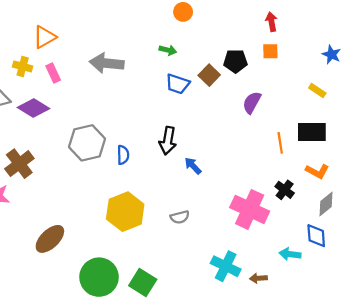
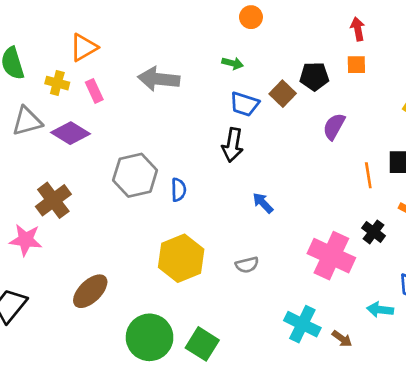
black arrow: (168, 141) -> (233, 145), moved
brown arrow: (258, 278) -> (342, 339), turned -140

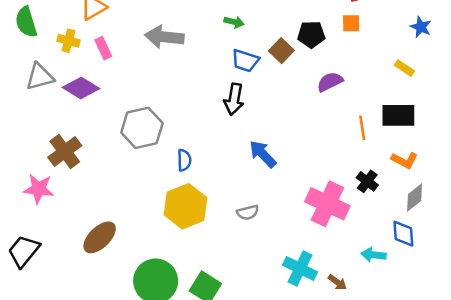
purple semicircle: (334, 126) -> (330, 82), turned 35
blue semicircle: (179, 190) -> (184, 160), moved
blue arrow: (263, 203) -> (263, 154), size x1.4

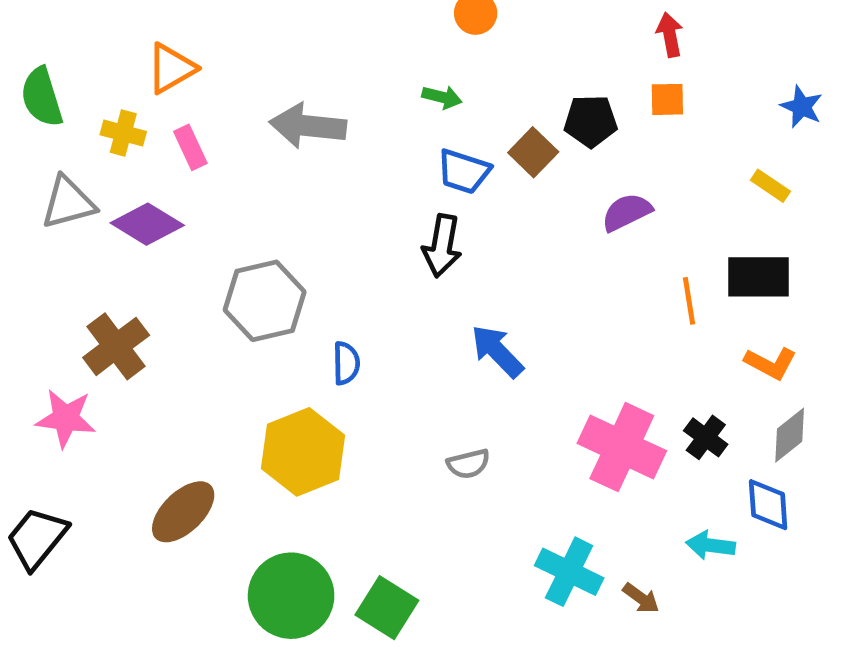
black cross: (367, 181) -> (706, 437), moved
yellow hexagon: (185, 206) -> (303, 452), moved

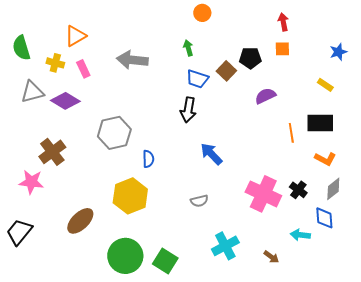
green arrow: (442, 97) -> (188, 48), turned -119
blue star: (802, 107) -> (338, 52), turned 30
cyan cross: (569, 572) -> (225, 246), moved, turned 36

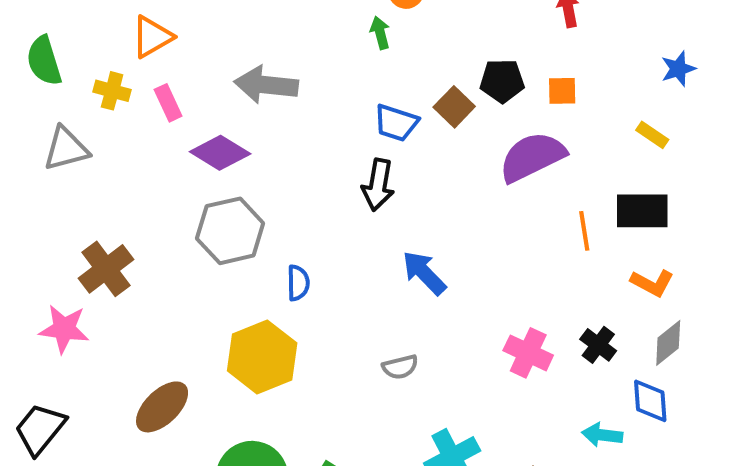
green arrow: (188, 48) -> (380, 33), moved
orange square: (282, 49) -> (562, 91), moved
purple semicircle: (265, 96) -> (532, 157), size x1.6
purple diamond: (65, 101) -> (220, 153), moved
pink cross: (263, 194) -> (528, 353), size x0.7

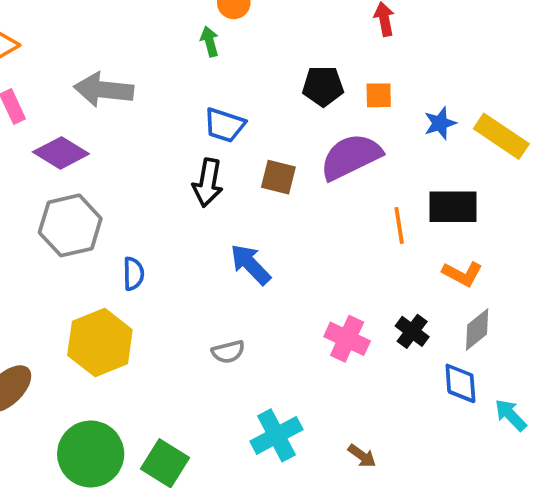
blue star: (678, 69) -> (440, 123), moved
brown square: (454, 107) -> (278, 177), moved, turned -30
yellow rectangle: (652, 135) -> (501, 136), moved, size x1.8
cyan arrow: (602, 435) -> (511, 415), moved, turned 39

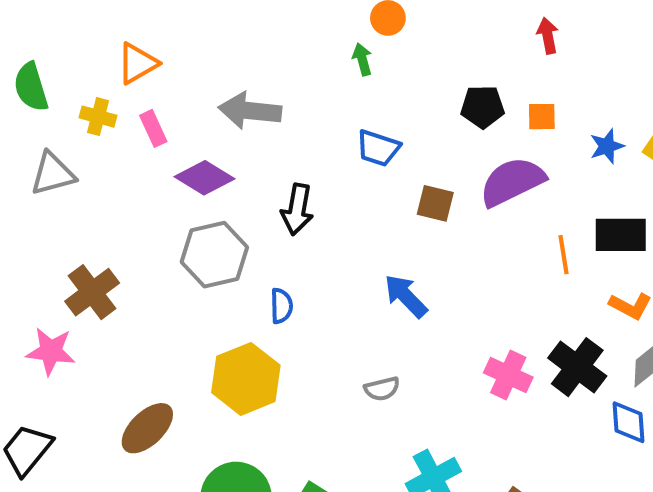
black arrow: (208, 183) -> (297, 209), moved
black cross: (412, 331) -> (577, 367), size x1.6

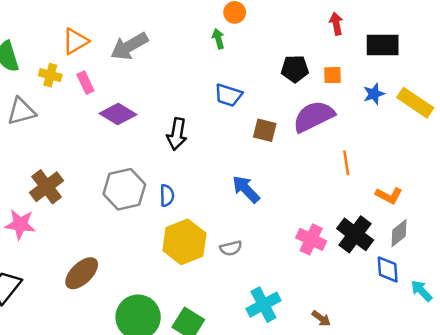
gray arrow: (250, 111) -> (129, 46), moved, turned -36
black rectangle: (621, 235) -> (383, 45), moved
gray hexagon: (214, 255) -> (124, 189), moved
yellow hexagon: (246, 379) -> (184, 242), moved

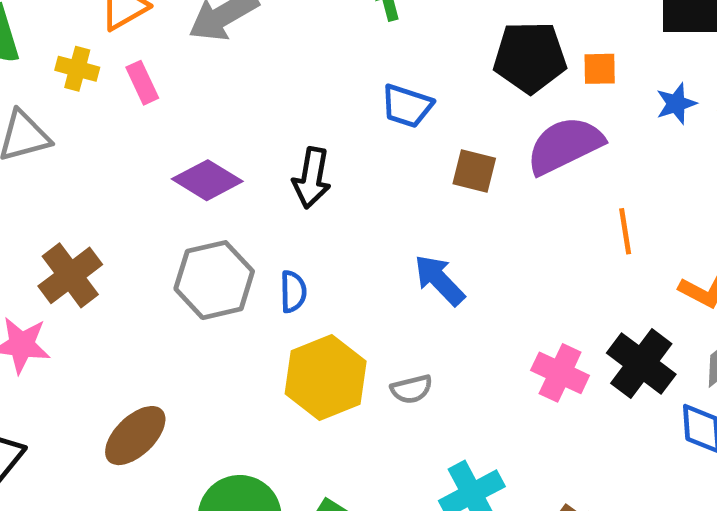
black pentagon: (295, 69) -> (530, 57), size x1.4
purple diamond: (118, 114) -> (207, 180), moved

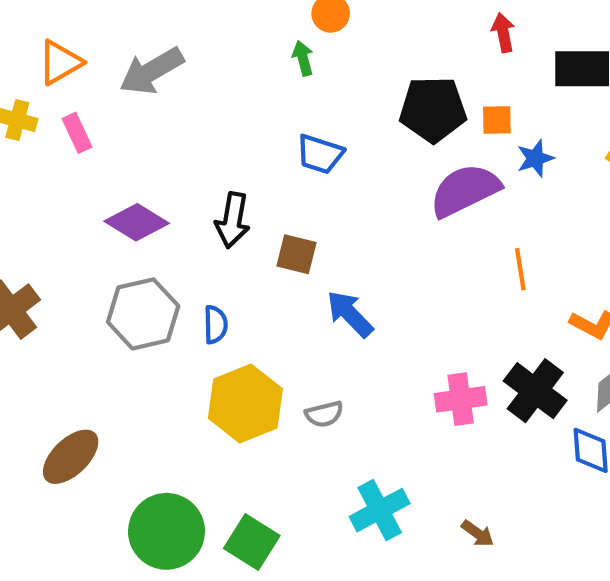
blue star: (676, 104) -> (535, 158), moved
brown square: (474, 171) -> (297, 254), moved
pink cross: (560, 373) -> (461, 399), turned -33

